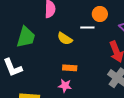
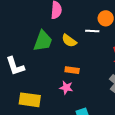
green trapezoid: (26, 37) -> (43, 41), moved

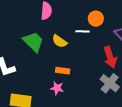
green trapezoid: (43, 41) -> (33, 42), turned -65

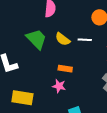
white line: (83, 31) -> (85, 40), moved

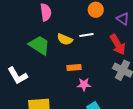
pink star: (59, 86) -> (84, 84), moved

